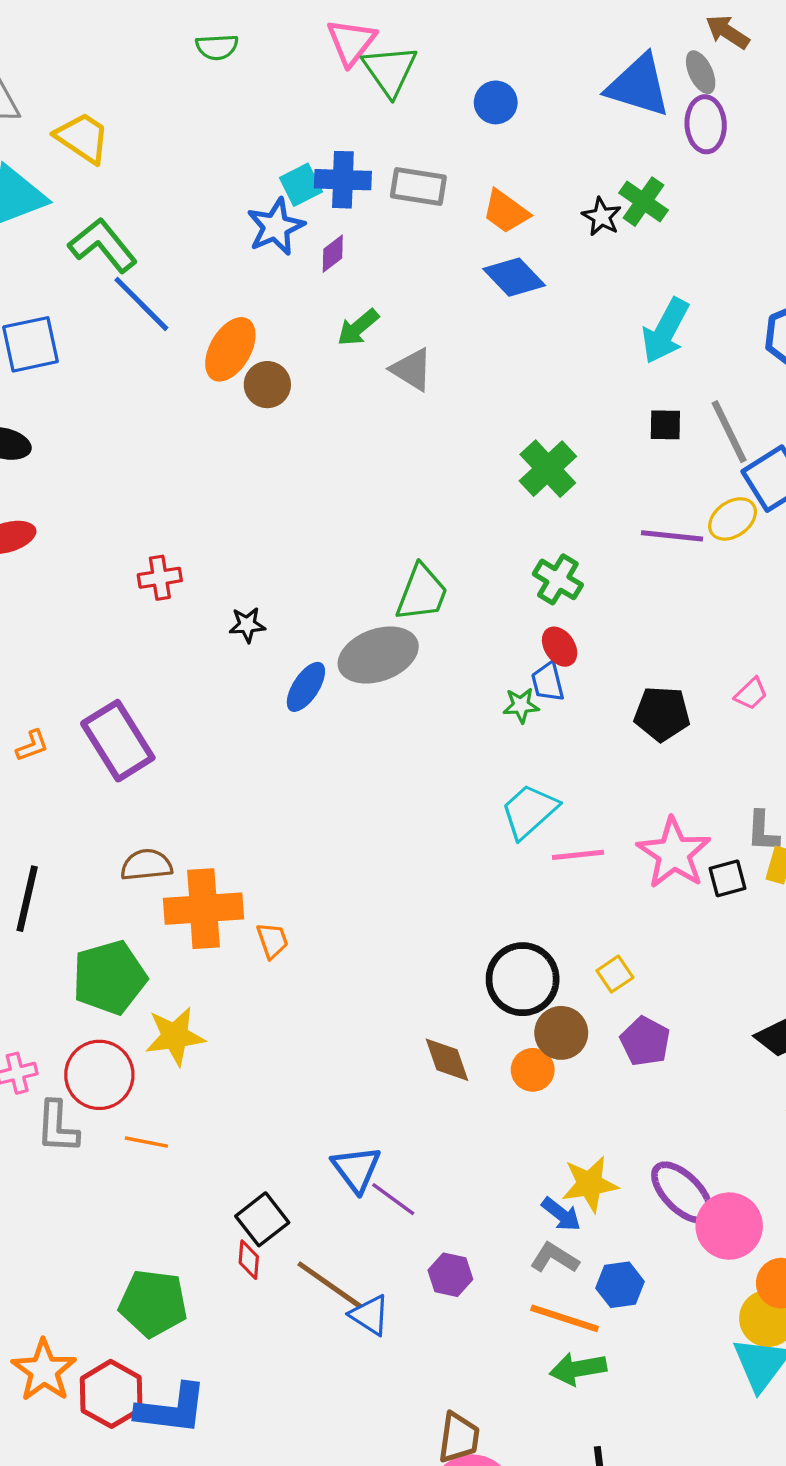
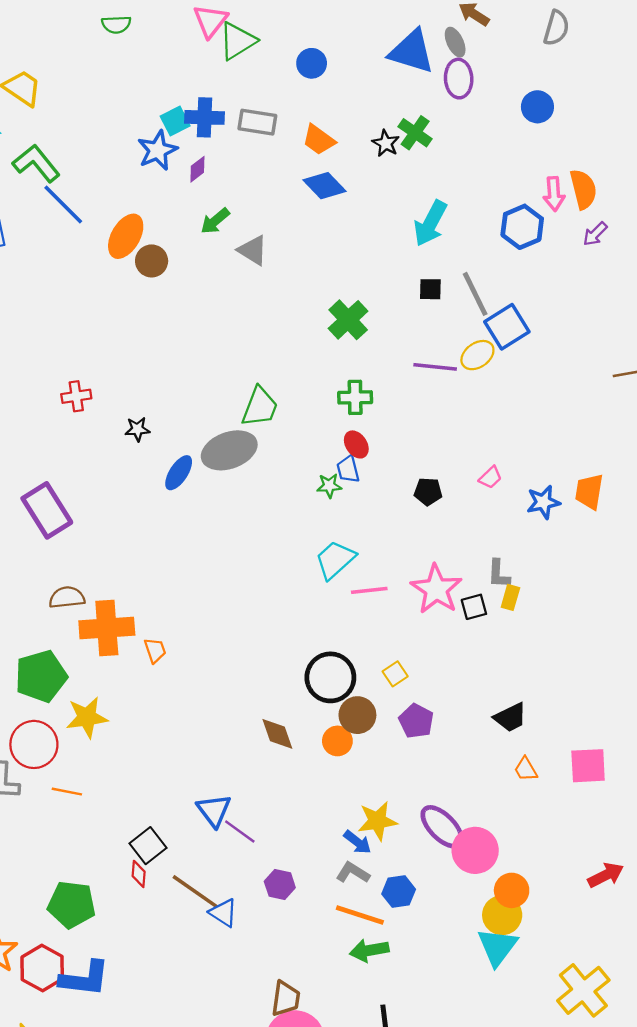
green triangle: (390, 71) -> (237, 41), turned 33
green cross: (558, 579) -> (355, 397), turned -32
black pentagon: (662, 714) -> (428, 492), size x0.7

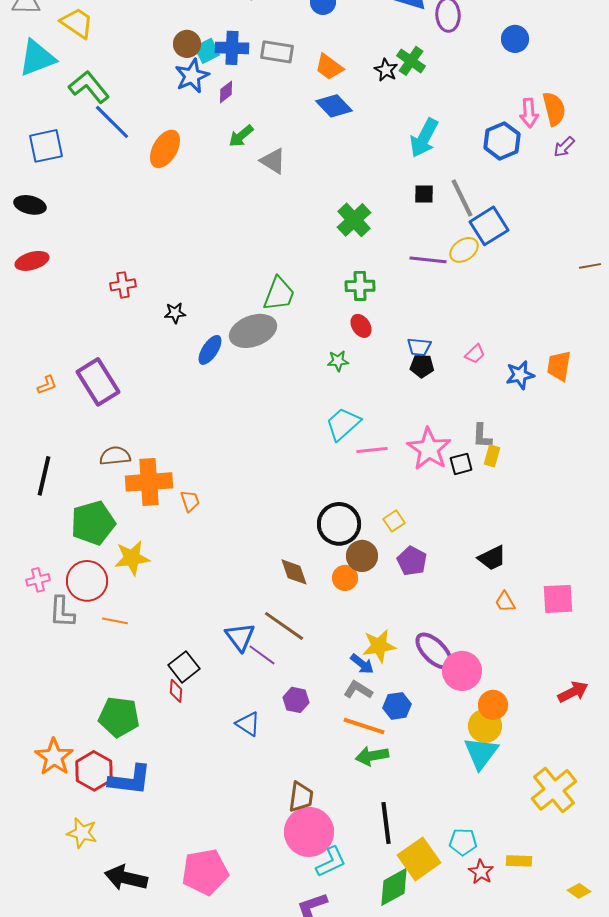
brown circle: (152, 261) -> (187, 44), moved
blue trapezoid: (348, 469) -> (419, 347), moved, turned -70
brown line: (195, 892) -> (284, 626), moved

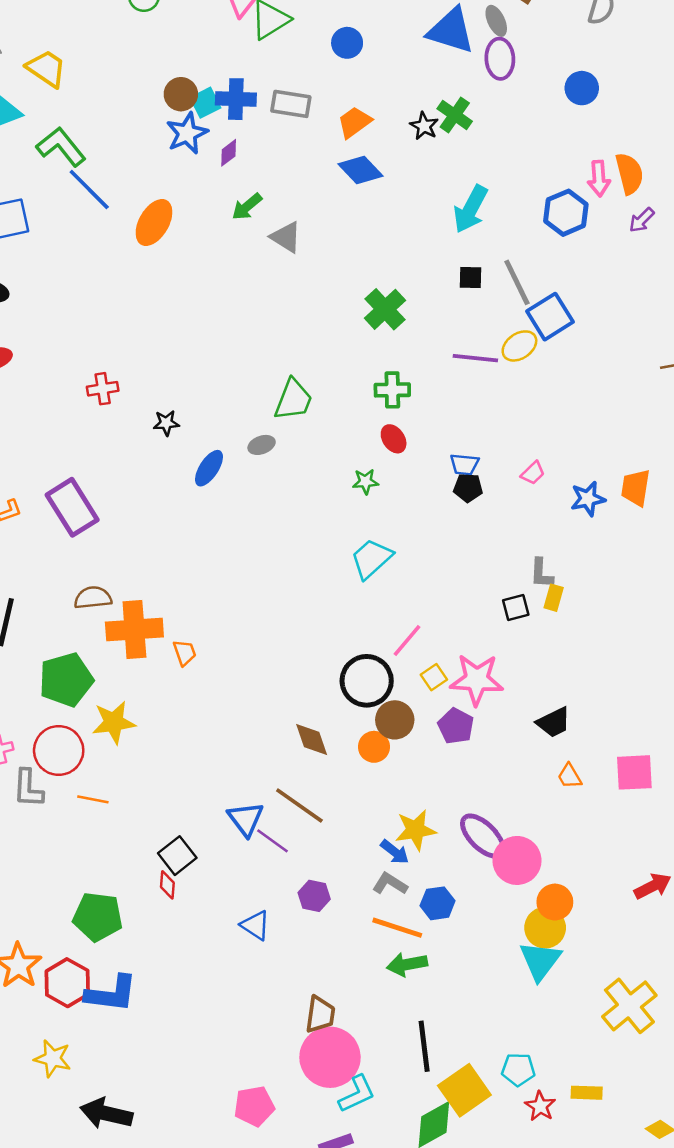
orange trapezoid: (329, 67) -> (354, 122), turned 108
gray ellipse: (253, 331) -> (262, 445), size x0.5
pink star: (429, 449) -> (477, 680), moved, turned -30
pink line: (372, 450) -> (407, 640), moved, turned -44
pink pentagon: (205, 872) -> (254, 1106), moved, size x0.7

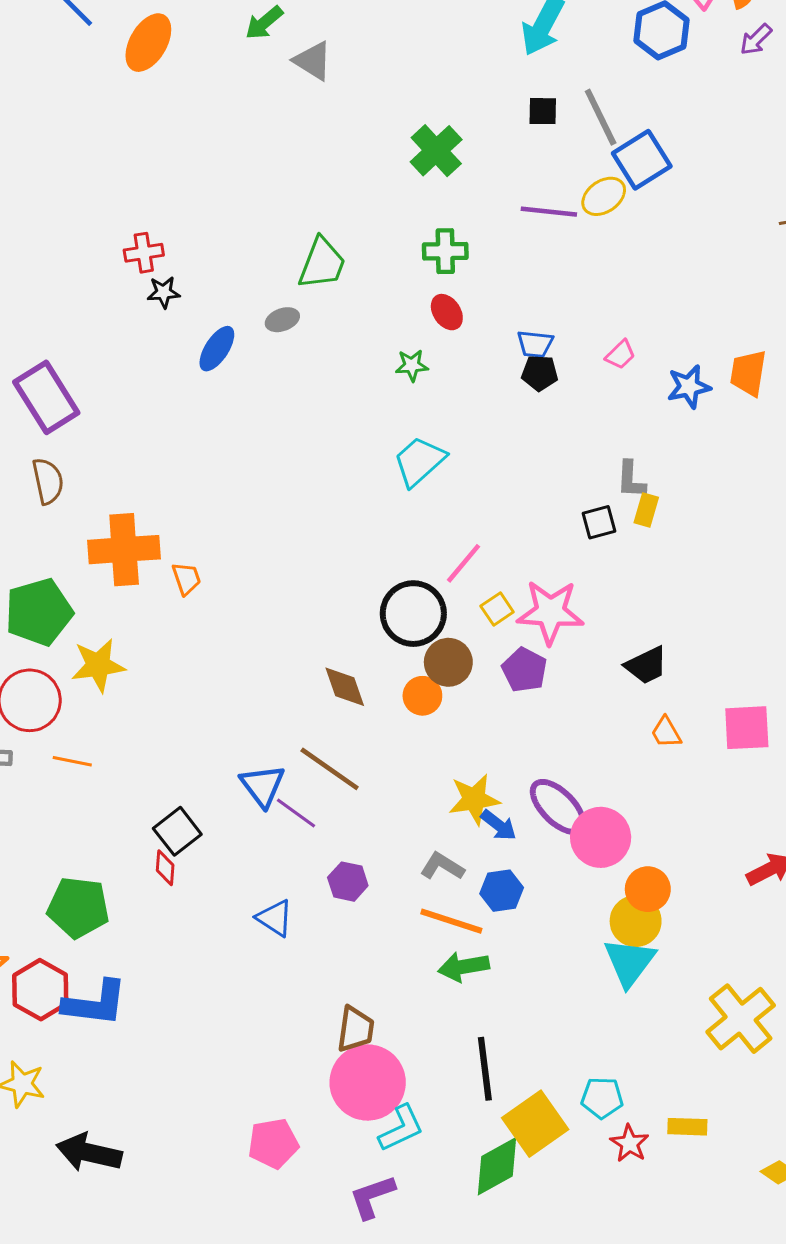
red cross: (103, 389) -> (144, 253), moved
brown semicircle: (93, 598) -> (48, 481), moved, turned 84
blue arrow: (395, 852) -> (499, 825), moved

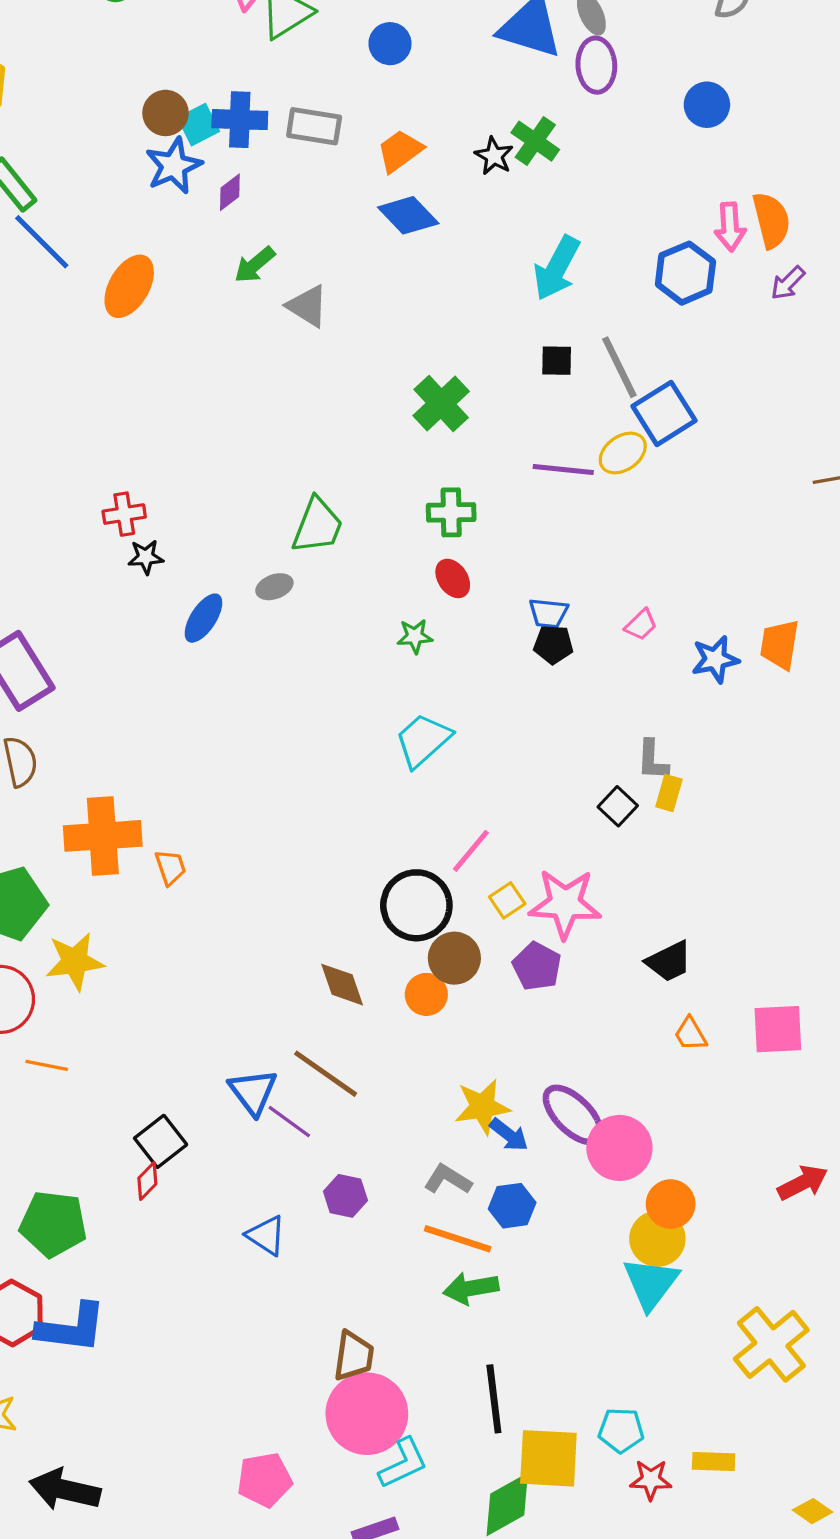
black square: (599, 522) -> (618, 806), turned -32
red diamond: (165, 868) -> (147, 1181), turned 40
yellow square: (535, 1124) -> (548, 1458), turned 38
red star: (630, 1143) -> (651, 1480), turned -30

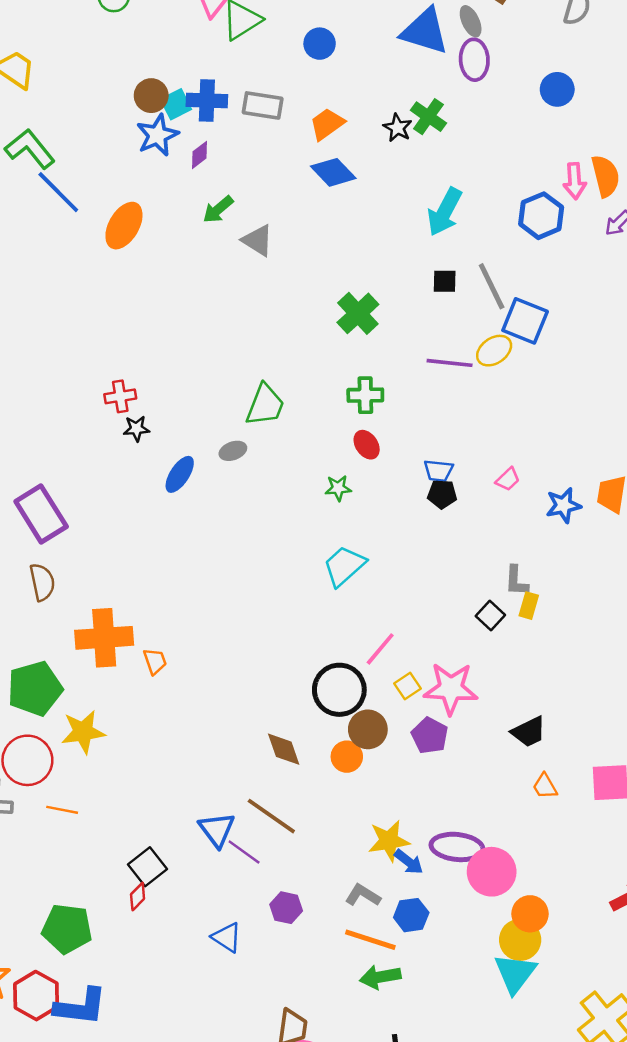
blue square: (664, 413) -> (525, 321), turned -36
purple ellipse: (573, 1115) -> (457, 847), turned -39

